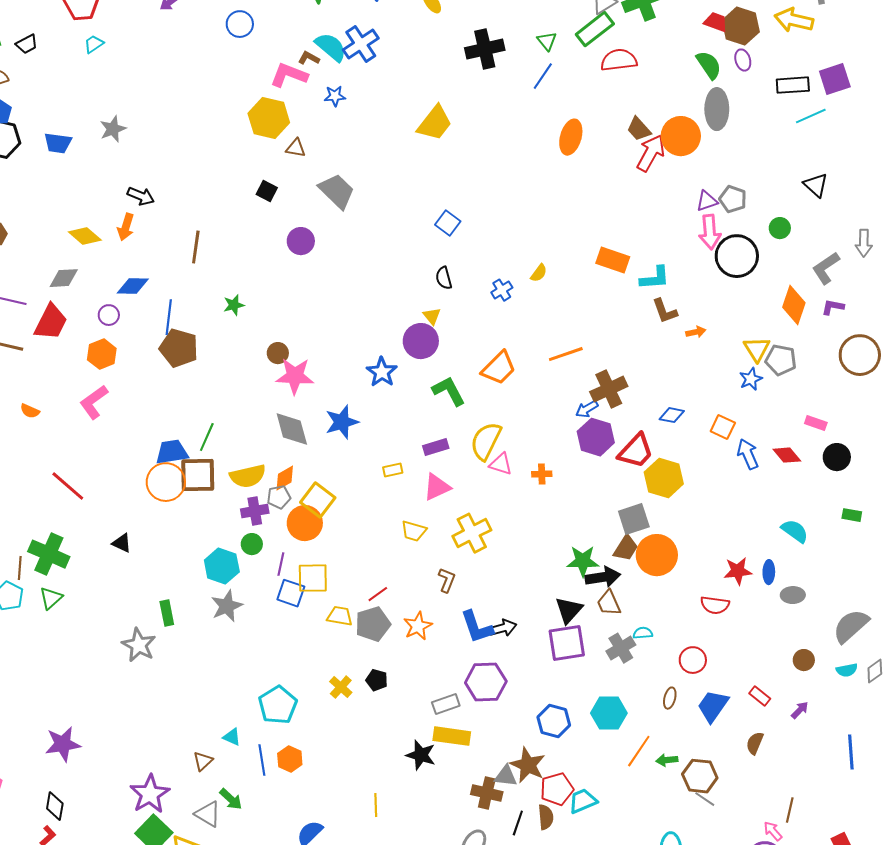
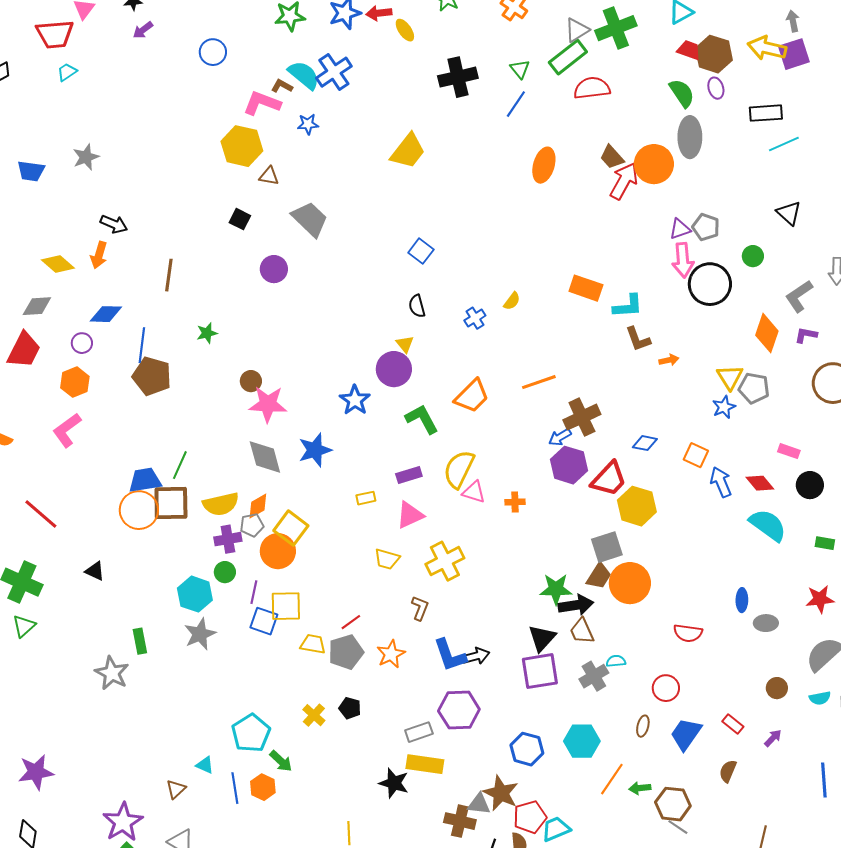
purple square: (835, 79) -> (794, 54), moved
cyan semicircle: (795, 531) -> (768, 525), moved, size x1.4
red star: (738, 571) -> (820, 599), moved
green arrow: (231, 799) -> (281, 761), moved

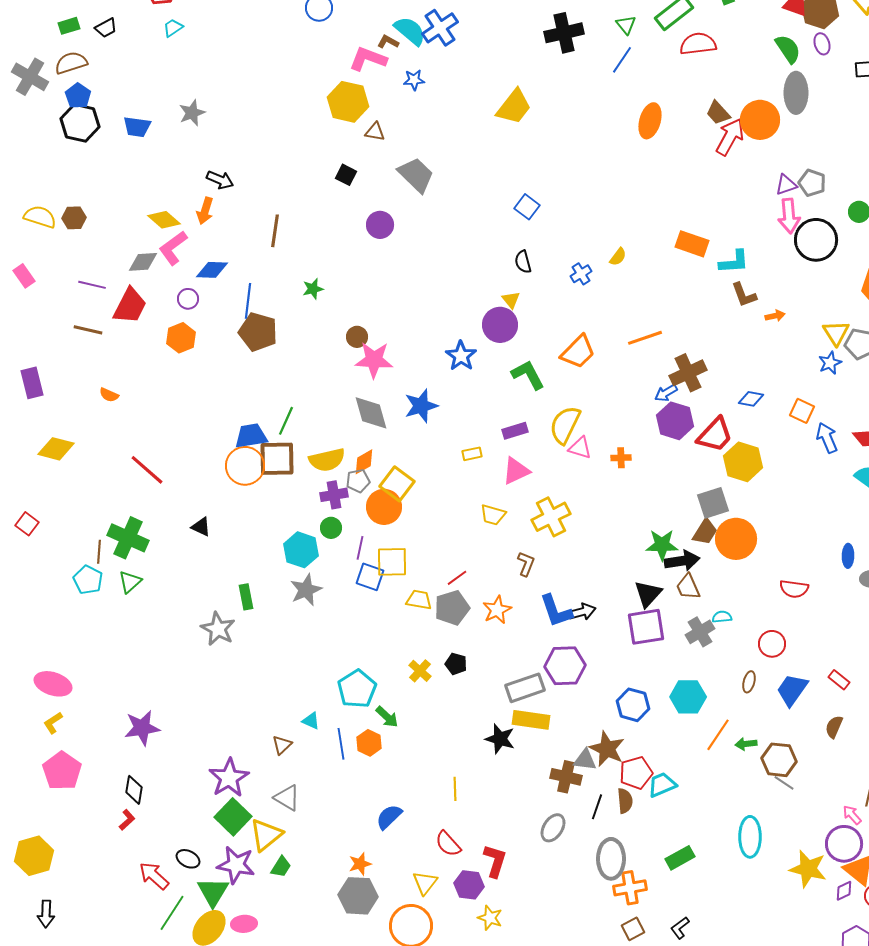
pink L-shape: (67, 430) -> (173, 248), moved
gray rectangle: (419, 732) -> (525, 688), size x1.4

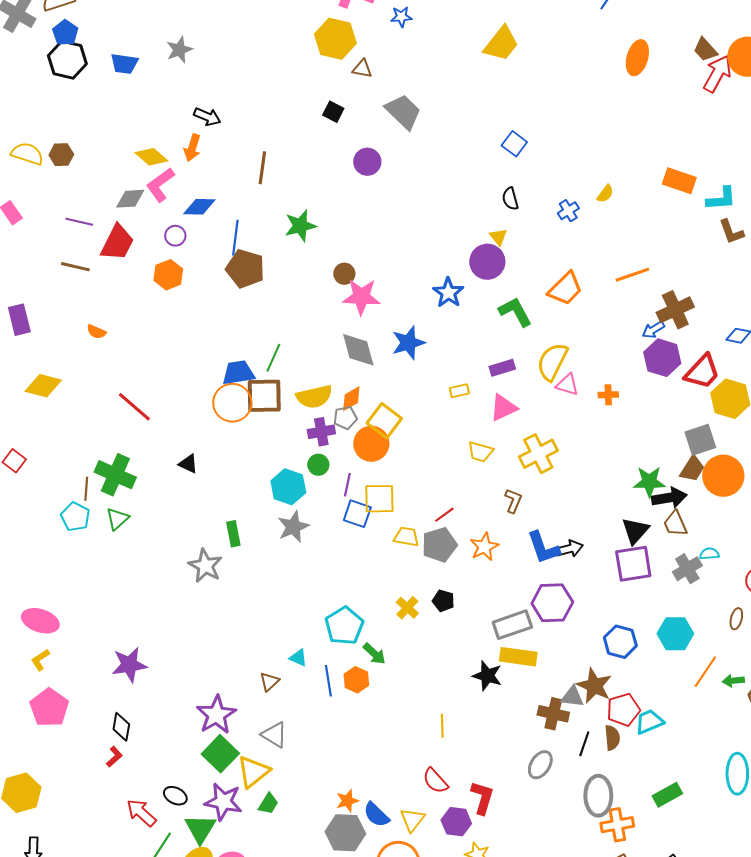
green star: (313, 289) -> (300, 226), size x1.5
blue semicircle: (389, 817) -> (376, 815), moved, turned -92

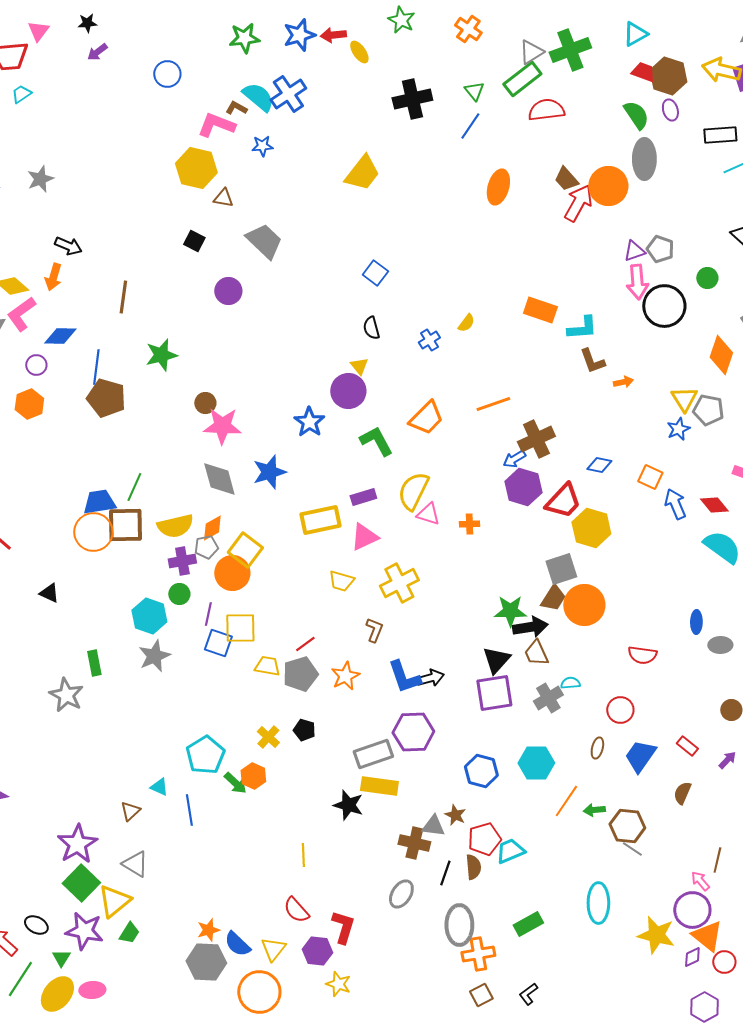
yellow rectangle: (459, 391) -> (320, 520), size x2.0
orange hexagon: (356, 680) -> (253, 776), moved
brown star: (594, 686) -> (455, 815), size x0.6
green triangle: (200, 829) -> (61, 958), size x0.6

